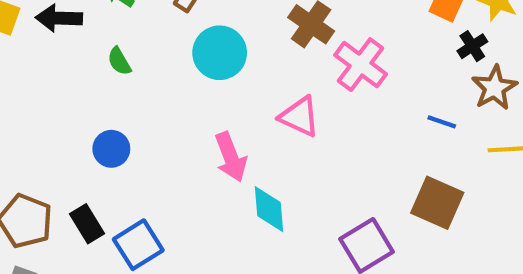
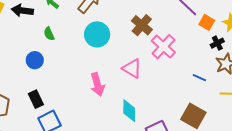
blue circle: (111, 149) -> (35, 60), moved
cyan diamond: (269, 209) -> (129, 111), moved
black rectangle: (87, 224) -> (36, 99), moved

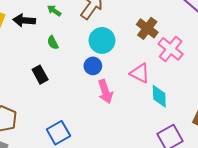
blue circle: (35, 60) -> (93, 66), moved
black rectangle: (36, 99) -> (40, 75), moved
cyan diamond: (129, 111) -> (159, 96), moved

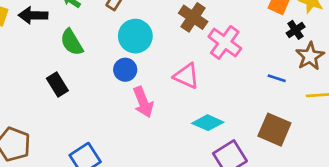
green semicircle: (53, 43) -> (72, 42), size x1.5
cyan diamond: (159, 96) -> (208, 123), moved, turned -60

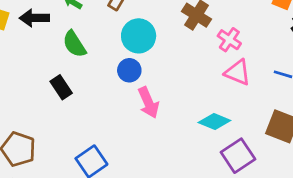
pink cross: (225, 42) -> (229, 40), size x0.7
pink triangle: (186, 76) -> (238, 72), moved

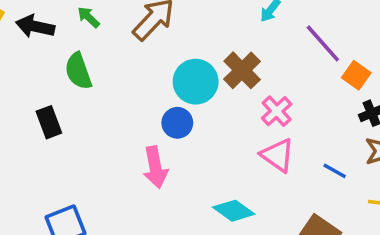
cyan circle: (139, 36) -> (196, 82), moved
blue circle: (129, 70) -> (177, 123), moved

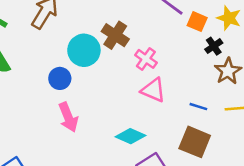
blue circle: (177, 123) -> (60, 78), moved
blue line: (335, 171) -> (198, 107), moved

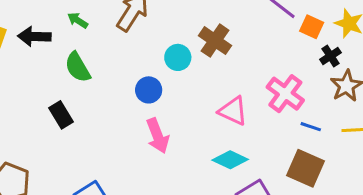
cyan circle: (84, 50) -> (178, 57), size x0.7
pink cross: (146, 59) -> (285, 94), moved, size x1.4
pink triangle: (153, 90) -> (233, 111), moved

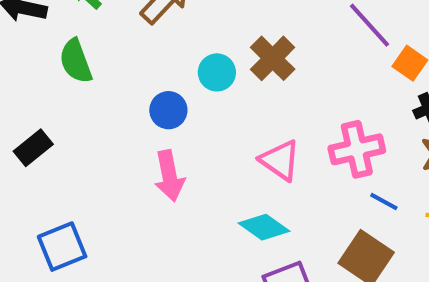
pink cross: (285, 94) -> (357, 149), turned 30
black rectangle: (61, 115) -> (33, 148), moved, turned 72

